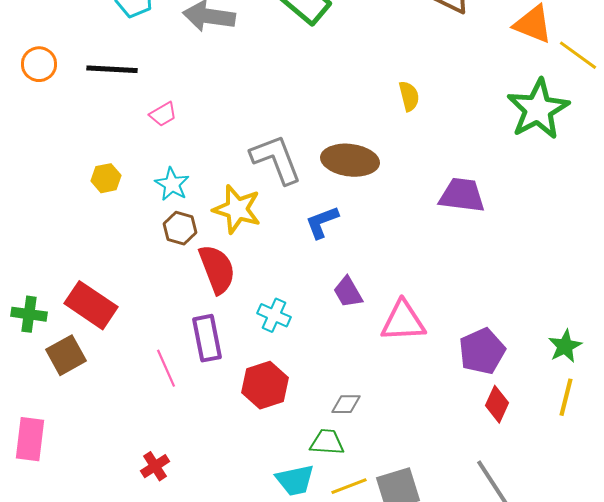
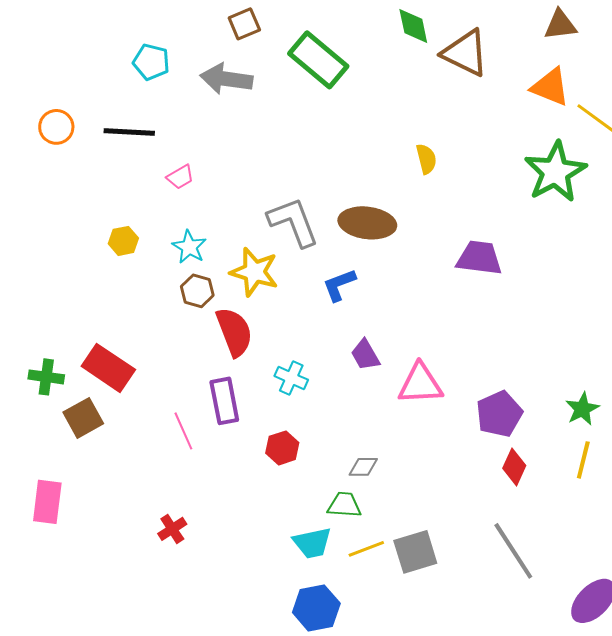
red hexagon: (265, 385) -> (282, 448), size x0.7

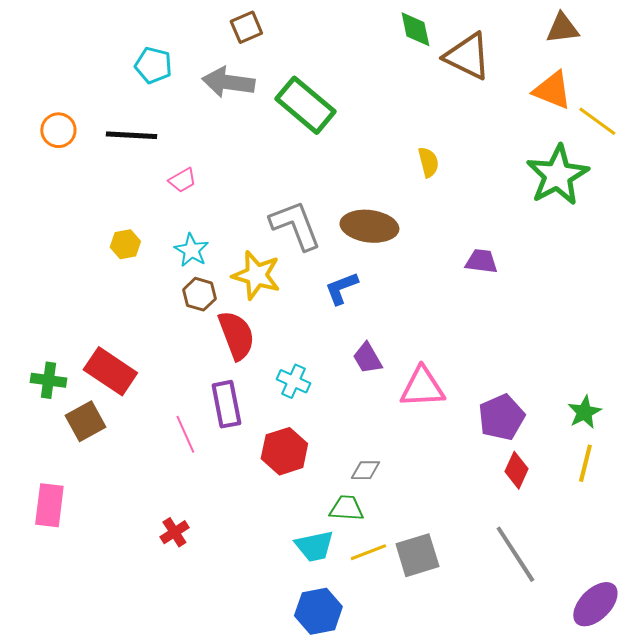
green rectangle: (318, 60) -> (305, 105), moved
purple trapezoid: (479, 258) -> (481, 261), size x0.7
red hexagon: (282, 448) -> (284, 451), size x1.4

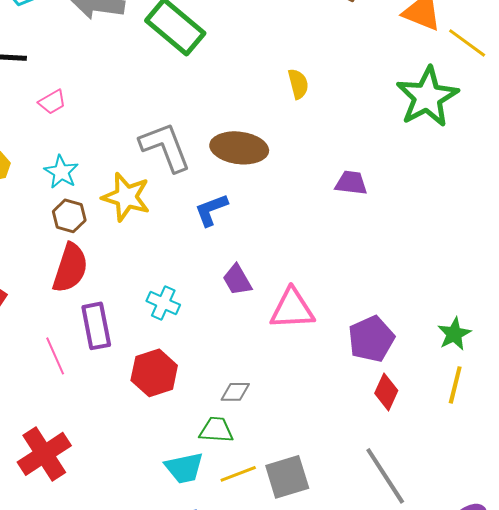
red semicircle: (236, 335) -> (70, 268), moved, turned 39
red cross: (174, 532) -> (44, 454), size x1.8

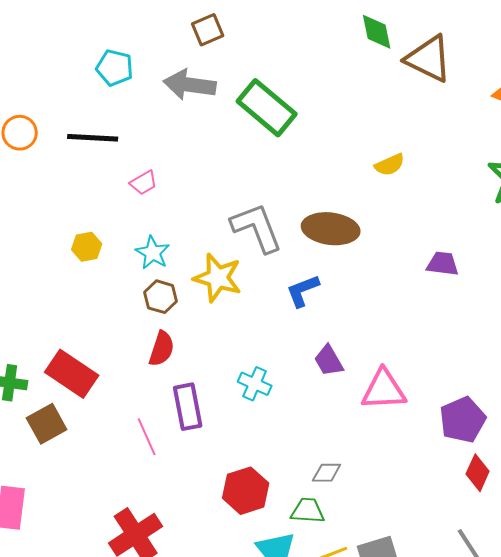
yellow semicircle: (298, 84) -> (390, 165), turned 80
red semicircle: (70, 268) -> (162, 349), size x0.7
red hexagon: (154, 373) -> (246, 491), moved

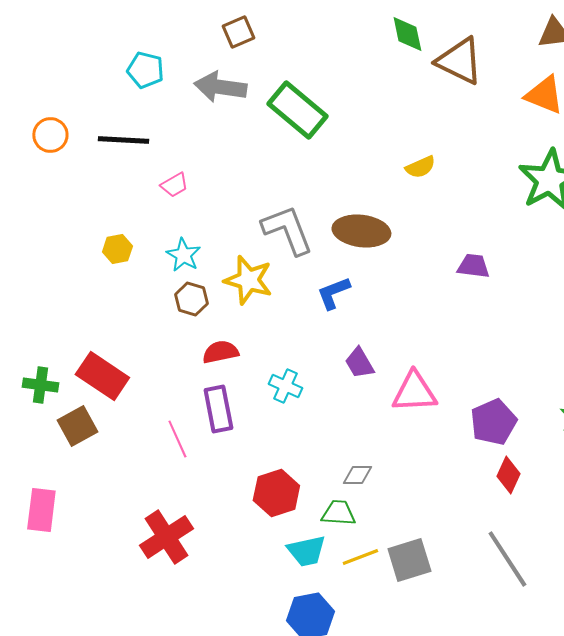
red semicircle: (162, 349) -> (220, 352), moved, turned -120

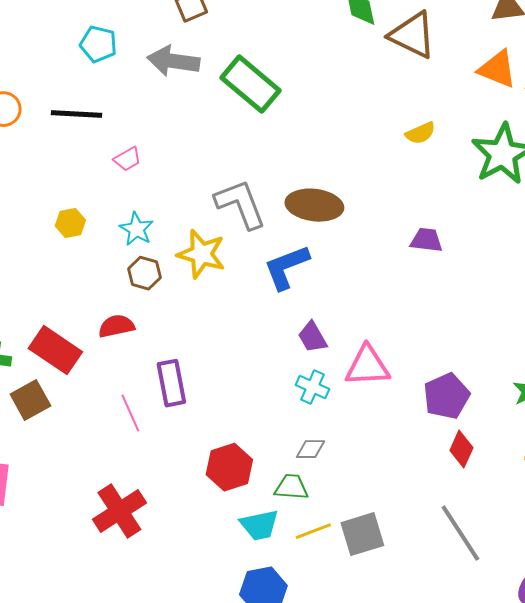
yellow semicircle: (420, 167) -> (420, 133), moved
blue L-shape: (333, 293) -> (286, 267), size x1.4
red semicircle: (220, 352) -> (116, 326), moved
cyan cross: (285, 386) -> (312, 387), moved

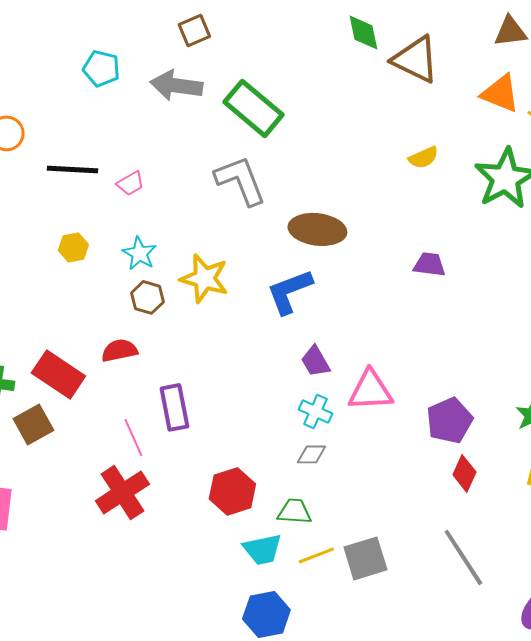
black line: (76, 114) -> (72, 169), moved
gray L-shape: (240, 204) -> (240, 180), moved
gray diamond: (310, 449) -> (311, 454), moved
red cross: (119, 511) -> (122, 492), moved

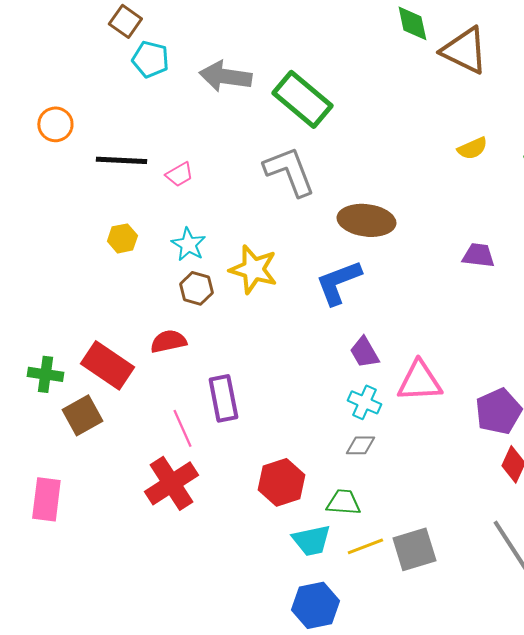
brown square: (194, 30) -> (125, 21), moved, turned -32

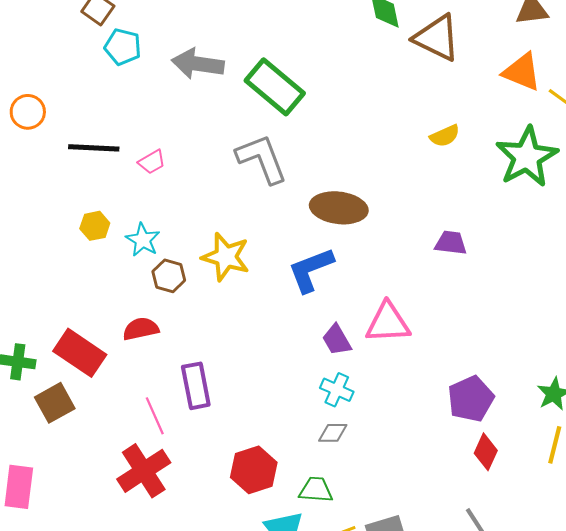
cyan star: (188, 244) -> (143, 240), moved
pink triangle: (419, 381) -> (388, 323), moved

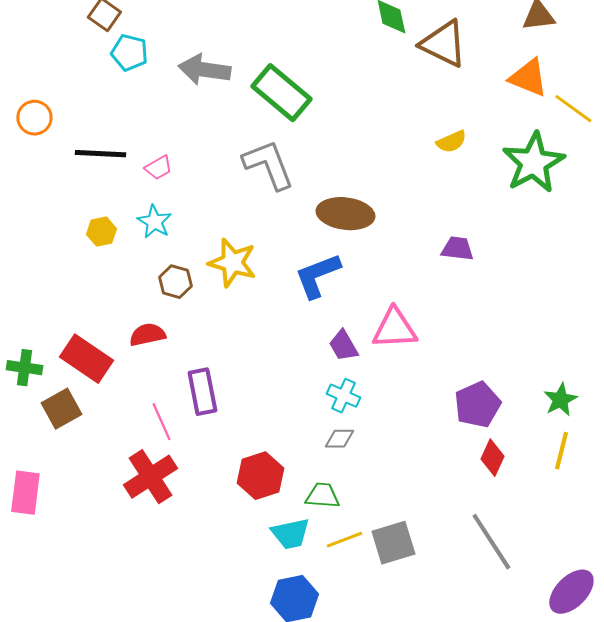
cyan star: (143, 240) -> (154, 222), moved

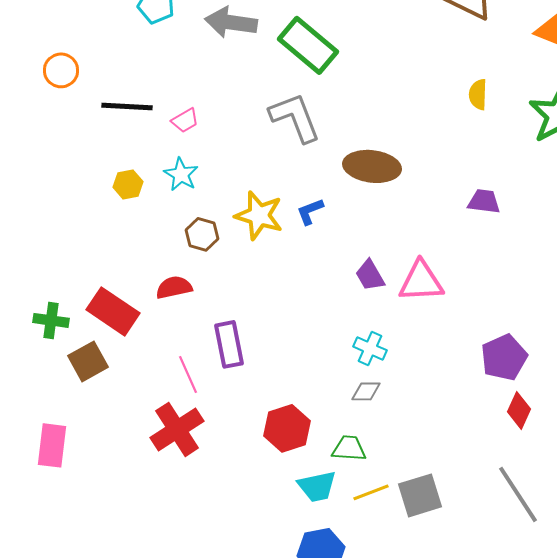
yellow semicircle: (451, 142) -> (478, 94), turned 116
blue L-shape: (317, 276) -> (310, 211), moved, size x0.6
purple trapezoid: (343, 346) -> (370, 275), moved

